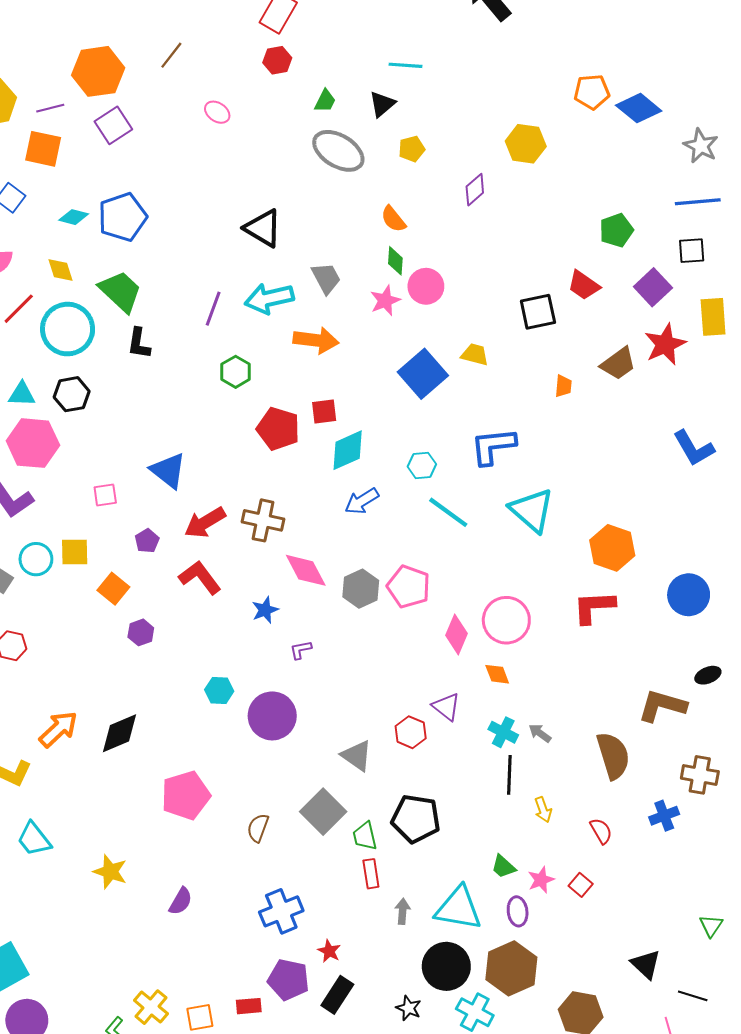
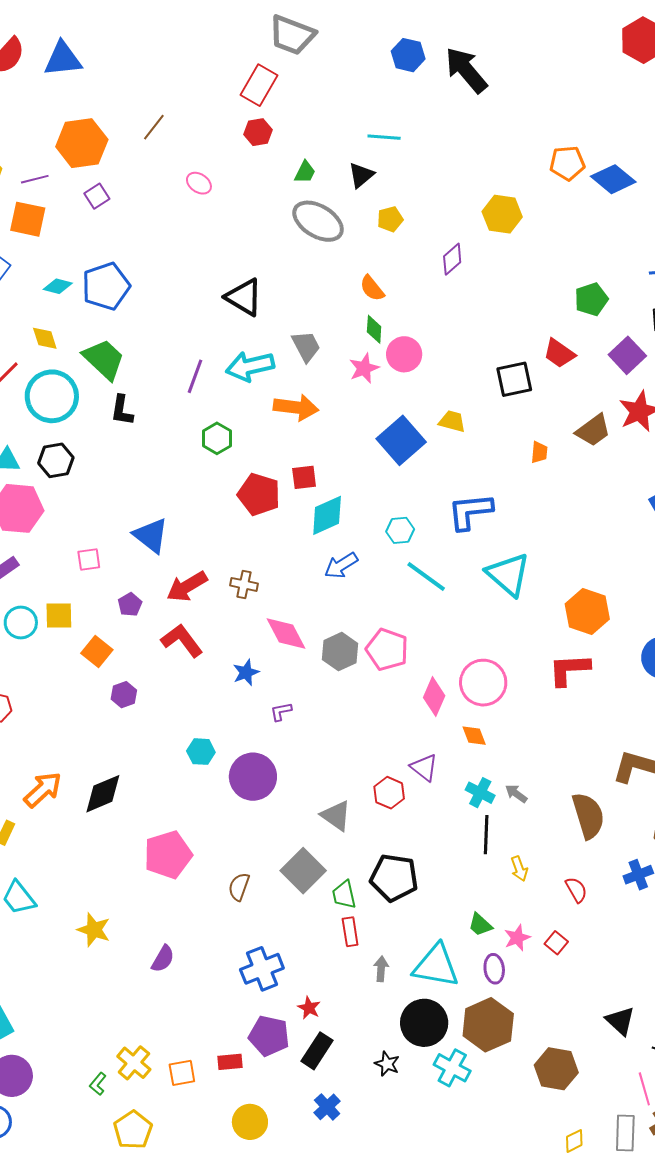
purple square: (113, 125) -> (97, 196), size x0.7
brown cross: (263, 520) -> (244, 584), size x0.7

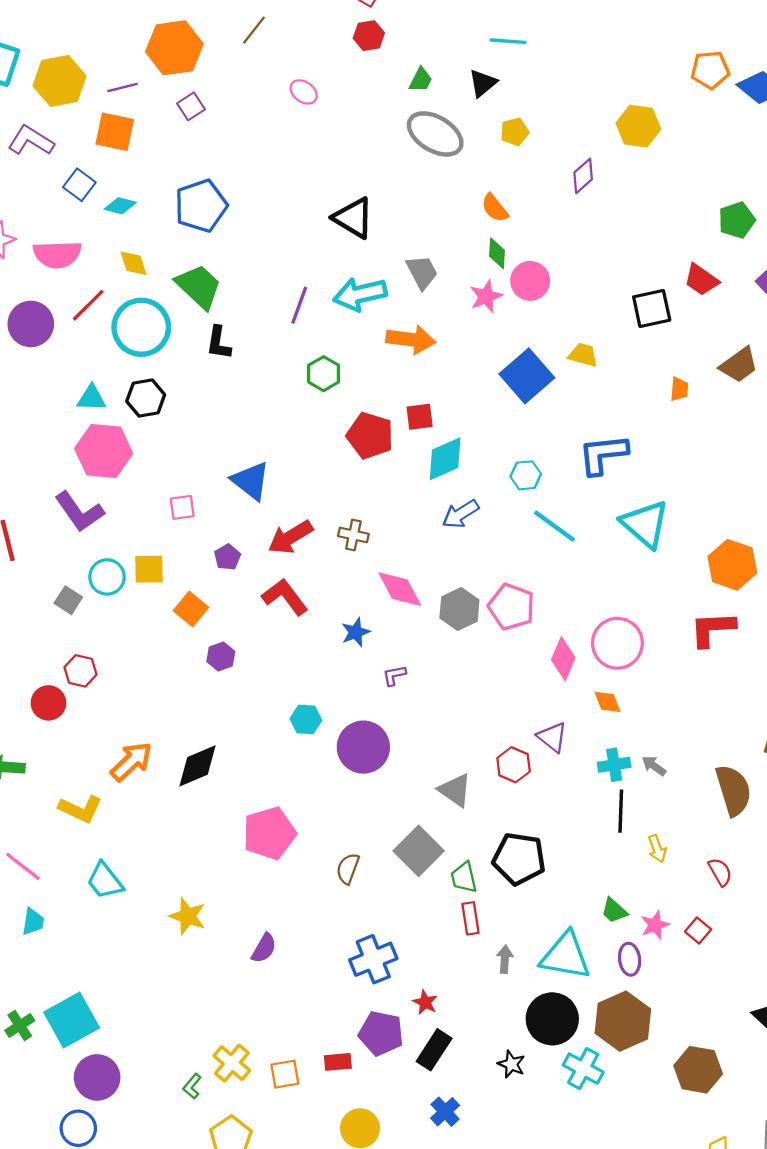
cyan diamond: (58, 286) -> (120, 206), moved
cyan cross: (480, 793) -> (614, 765), turned -36

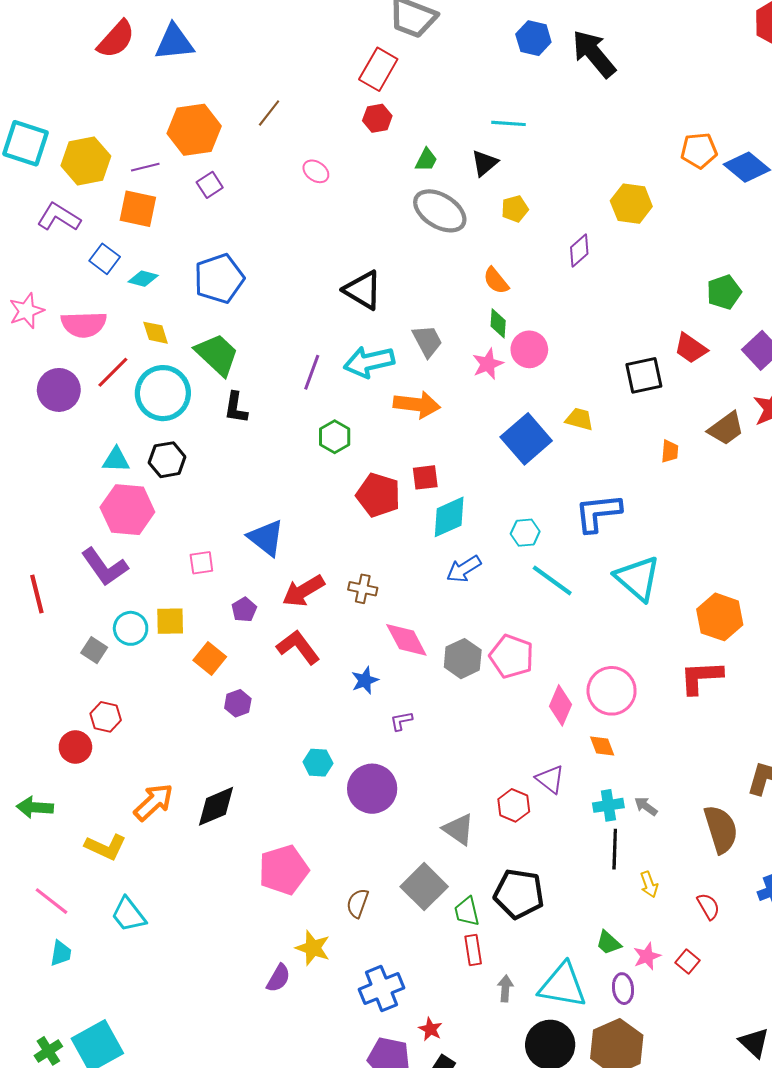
yellow star: (188, 916) -> (313, 948), moved

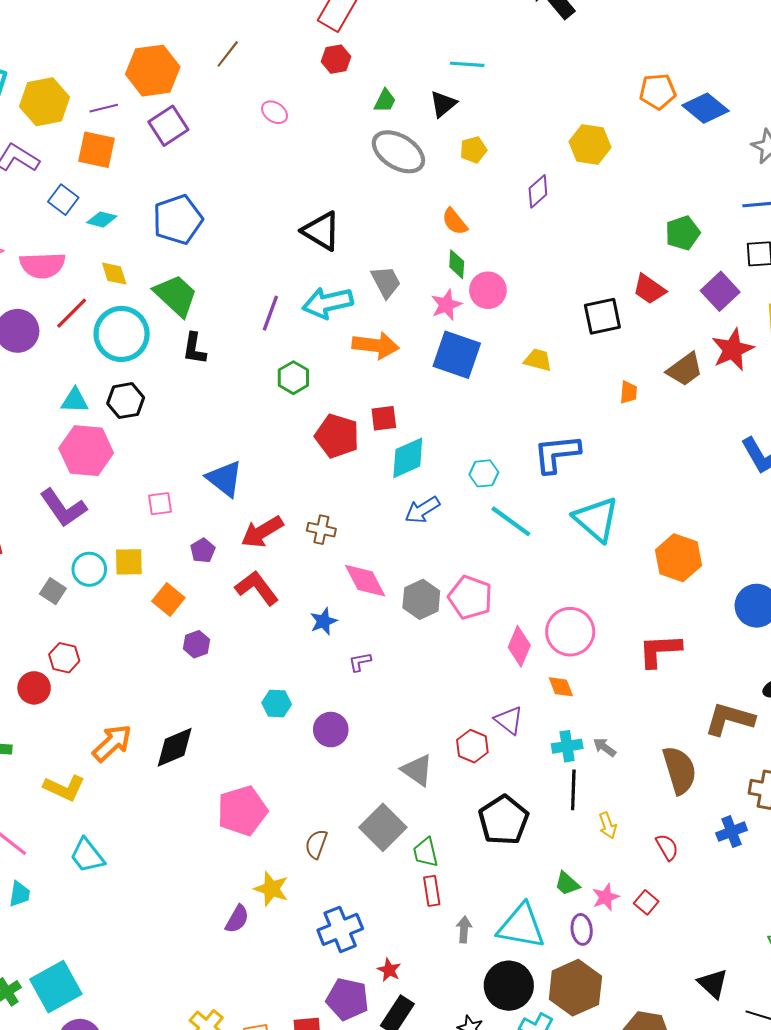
purple square: (210, 185) -> (168, 126), size x1.5
blue square: (526, 439) -> (457, 355), moved, turned -30
red L-shape: (701, 677) -> (660, 650), moved
purple circle: (372, 789) -> (331, 730), size x0.7
black pentagon: (519, 894) -> (504, 820), moved, turned 30

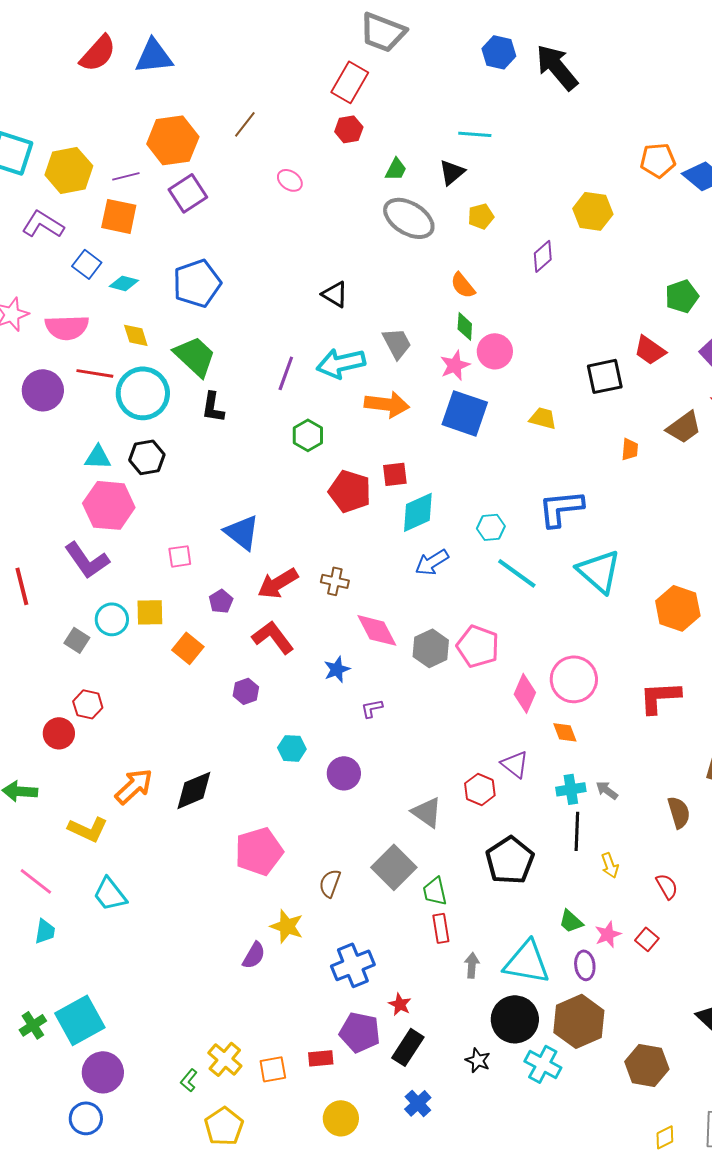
black triangle: (321, 231) -> (335, 294), size x0.7
red line: (72, 313) -> (95, 373), turned 54
purple hexagon: (196, 644) -> (246, 691), moved
brown semicircle: (679, 770) -> (679, 812), size x0.7

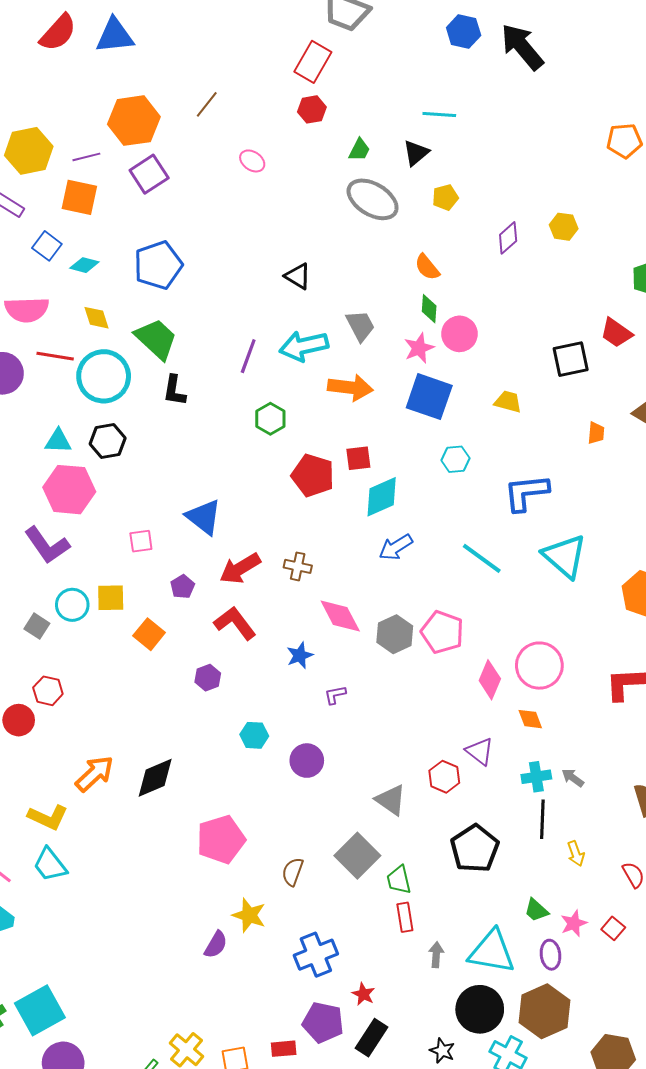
yellow hexagon: (593, 211) -> (564, 227), moved, size x0.7
cyan hexagon: (491, 527) -> (455, 459), moved
cyan trapezoid: (110, 894) -> (50, 865), moved

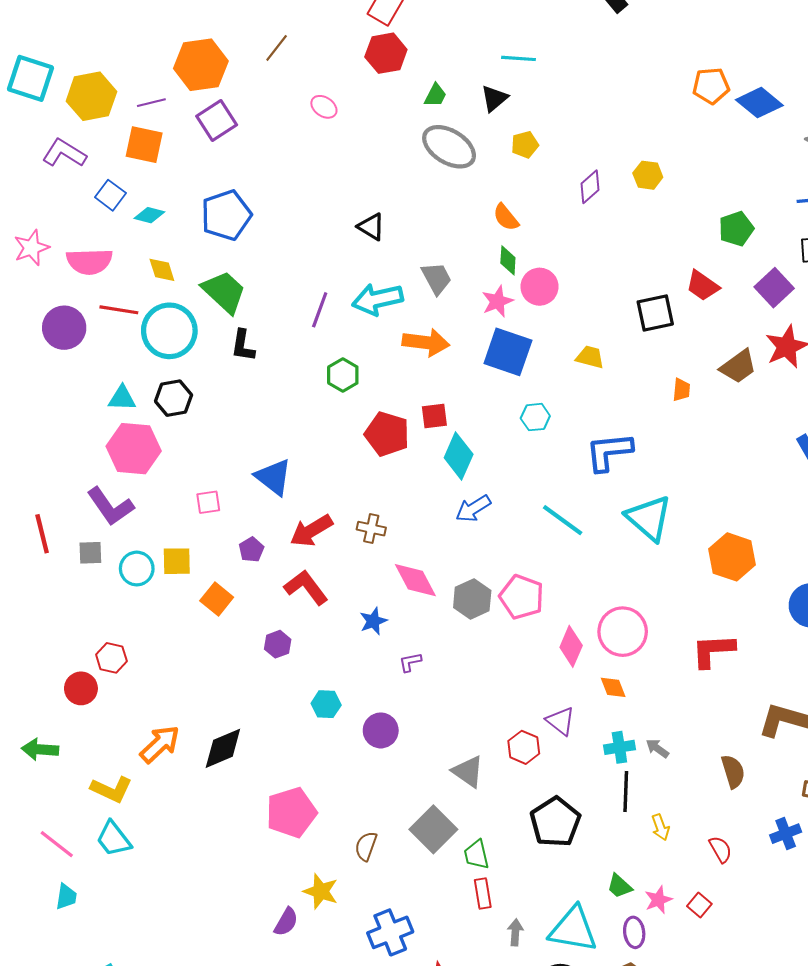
red hexagon: (312, 109) -> (386, 53), size x1.4
cyan diamond: (382, 497) -> (459, 456), turned -42
gray square: (37, 626) -> (90, 553), moved, turned -35

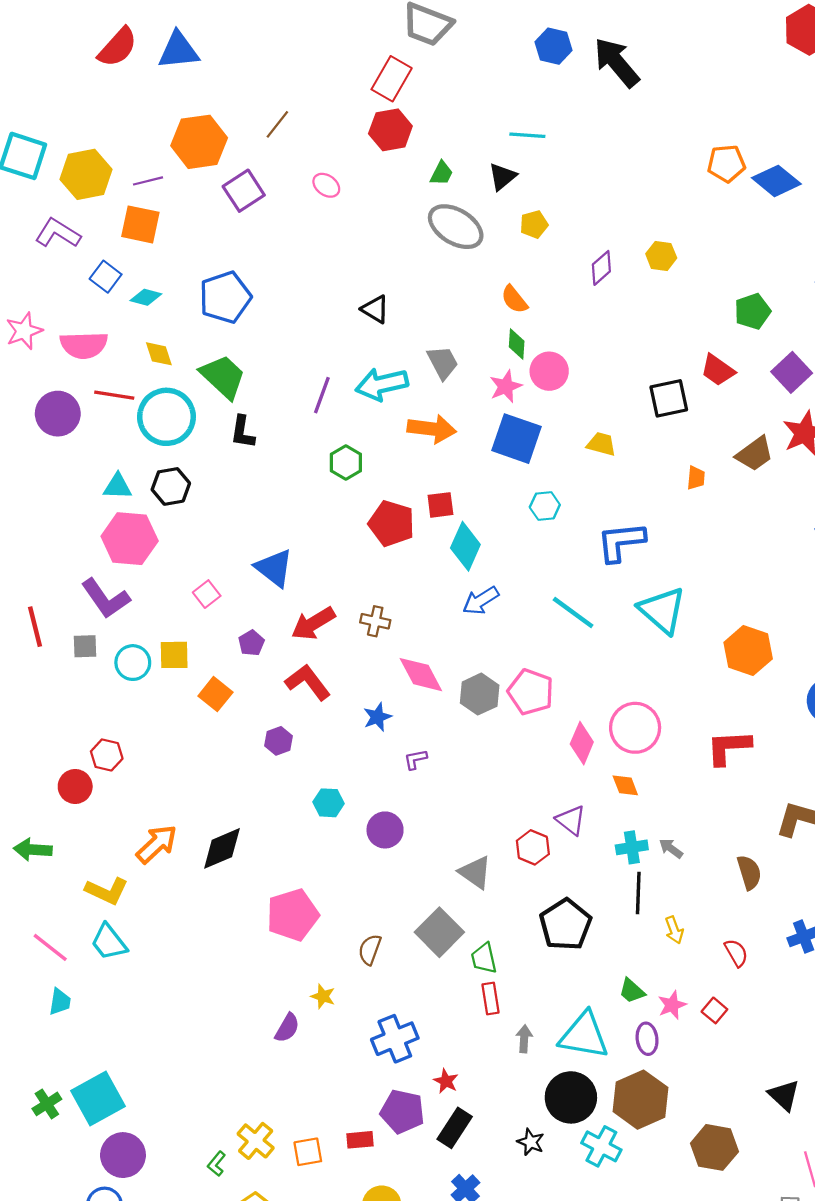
purple square: (217, 120) -> (244, 191), moved
pink square: (208, 502) -> (207, 594), turned -30
yellow star: (321, 891) -> (323, 996), size x0.7

